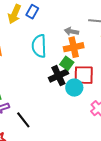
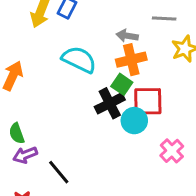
cyan semicircle: (39, 46) -> (79, 60), turned 120

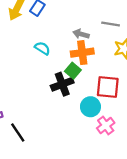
cyan semicircle: (79, 60) -> (42, 48), size x0.6
red square: (148, 101) -> (108, 87), moved
cyan circle: (134, 121) -> (90, 107), moved

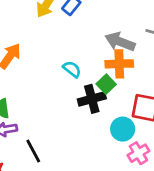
gray arrow: (81, 34) -> (120, 42), size x1.5
cyan semicircle: (42, 48) -> (72, 69), moved

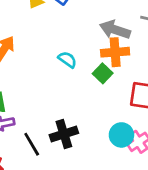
black cross: (92, 99) -> (64, 134), moved
cyan circle: (123, 129) -> (121, 135), moved

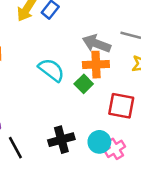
cyan semicircle: (67, 60) -> (51, 70), size x1.5
black cross: (64, 134) -> (61, 140), moved

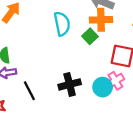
cyan semicircle: (51, 70) -> (62, 24), turned 40
pink cross: (115, 149) -> (115, 81), moved

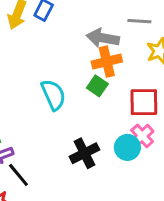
cyan semicircle: (62, 24) -> (53, 95), moved
black line: (29, 91) -> (18, 175), moved

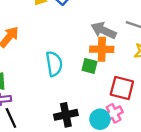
green square: (97, 86) -> (90, 66), turned -35

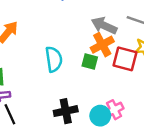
orange cross: (102, 49) -> (102, 45), turned -30
red square: (122, 88) -> (125, 59), moved

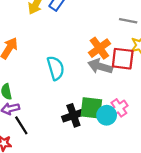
gray arrow: (104, 25) -> (100, 66), moved
green square: (90, 62) -> (91, 108), moved, size x1.5

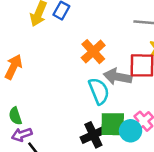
orange cross: (99, 48) -> (93, 52), moved
cyan semicircle: (56, 68) -> (99, 91), moved

